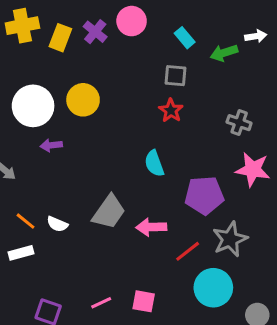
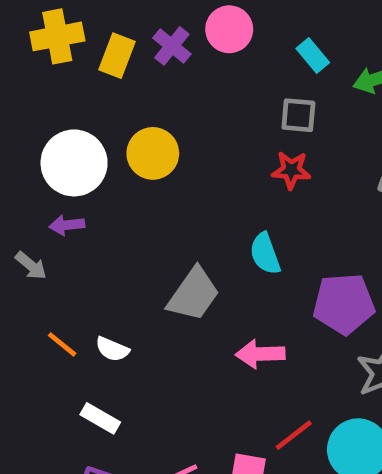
red star: (171, 110) -> (291, 170), turned -30
purple arrow: (51, 145) -> (67, 225), moved
gray trapezoid: (109, 212) -> (193, 294), moved
red line: (188, 251) -> (294, 435), moved
white rectangle: (21, 253) -> (100, 418), moved, turned 45

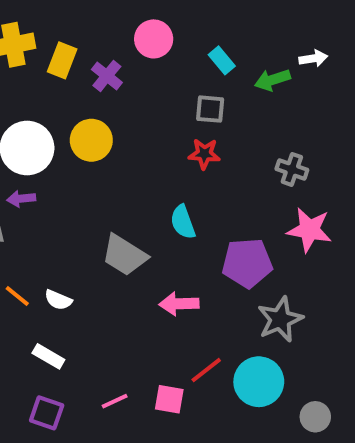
purple cross: (172, 46) -> (107, 76), moved
gray trapezoid: (193, 294) -> (124, 255), turned 87

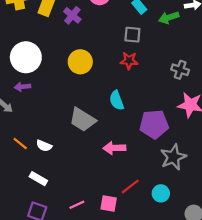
yellow circle: (91, 140) -> (80, 62), moved
cyan circle: (259, 382) -> (161, 193), size x0.6

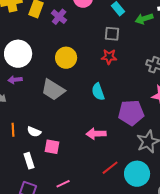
gray trapezoid: (83, 120) -> (53, 90), moved
orange line: (20, 143) -> (13, 130), turned 48
white rectangle: (38, 179) -> (29, 161), turned 42
cyan circle: (161, 193) -> (137, 174), size x1.6
pink square: (109, 204) -> (52, 147), moved

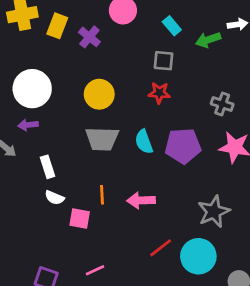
gray trapezoid: (53, 90) -> (102, 139), moved, turned -30
purple pentagon: (131, 113) -> (183, 146), moved
orange line: (13, 130) -> (102, 195), moved
white rectangle: (29, 161) -> (48, 167), moved

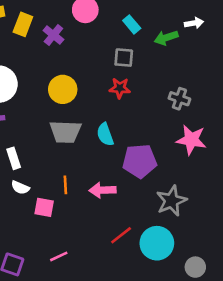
purple pentagon: (183, 146) -> (140, 161), moved

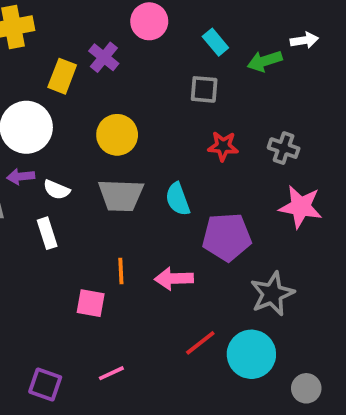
yellow rectangle: (23, 24) -> (62, 76), moved
red star: (120, 88) -> (223, 146), moved
white semicircle: (20, 188) -> (57, 190), moved

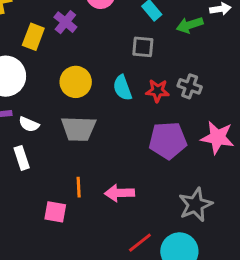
gray cross: (284, 148) -> (190, 86), moved
cyan semicircle: (178, 199) -> (122, 88), moved
purple pentagon: (227, 237) -> (168, 140), moved

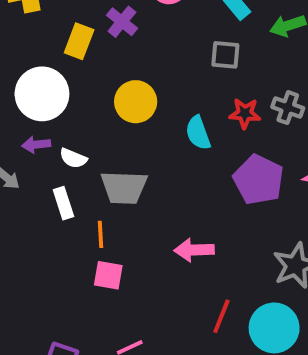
cyan semicircle: (122, 88) -> (198, 133), moved
gray trapezoid: (79, 129) -> (124, 188), moved
purple pentagon: (168, 140) -> (258, 180), turned 30
orange line: (79, 187) -> (100, 234), moved
red line: (140, 243) -> (221, 316), turned -30

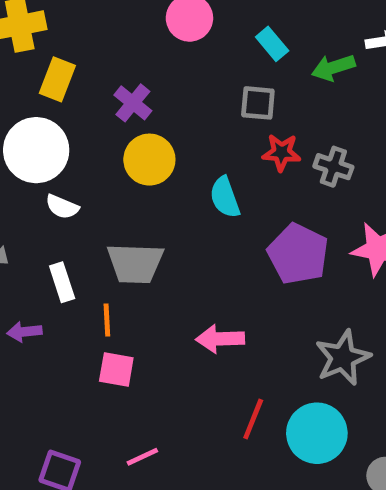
purple cross: (122, 22) -> (133, 103), moved
yellow rectangle: (79, 41) -> (57, 79), moved
red star: (245, 113) -> (281, 152), moved
purple arrow: (36, 145) -> (24, 332), moved
white semicircle: (73, 158) -> (62, 207), moved

